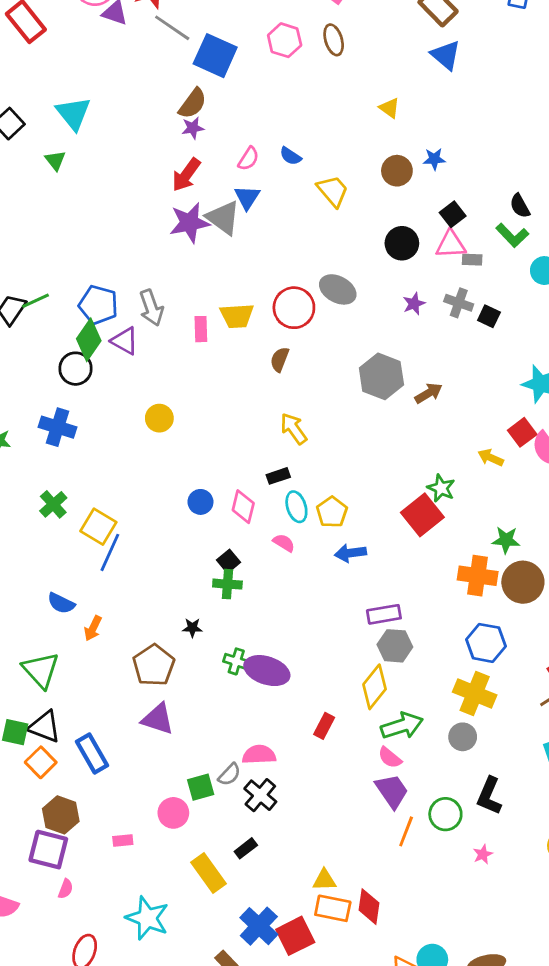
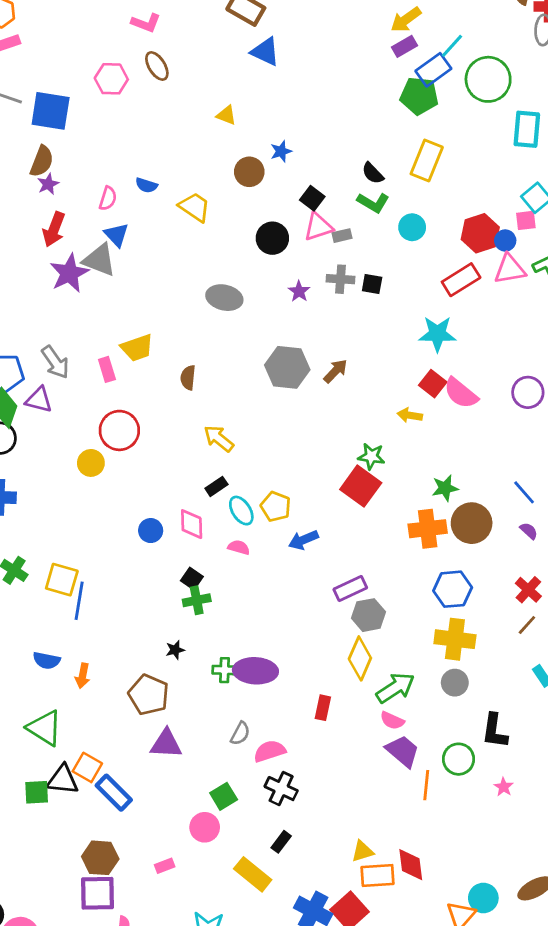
red circle: (294, 308) -> (119, 430), moved
orange square: (41, 762) -> (87, 767), moved
gray semicircle: (229, 774) -> (240, 733), moved

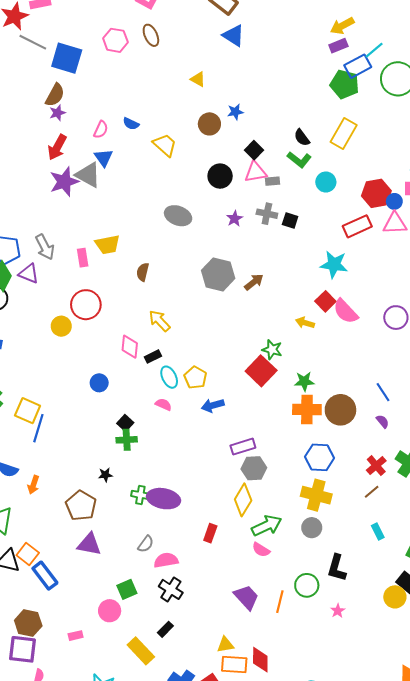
green star: (445, 488) -> (304, 381), moved
pink diamond: (192, 524) -> (130, 347), moved
purple trapezoid: (403, 751) -> (246, 597), moved

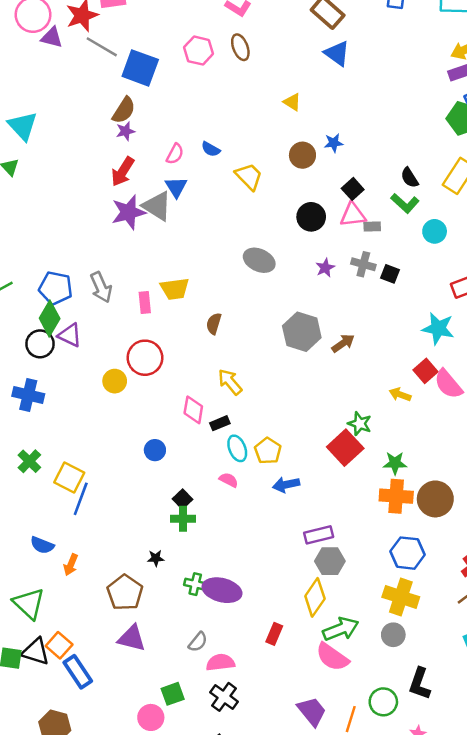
purple triangle: (29, 274) -> (70, 335), moved
pink semicircle: (261, 550) -> (332, 657), size x1.6

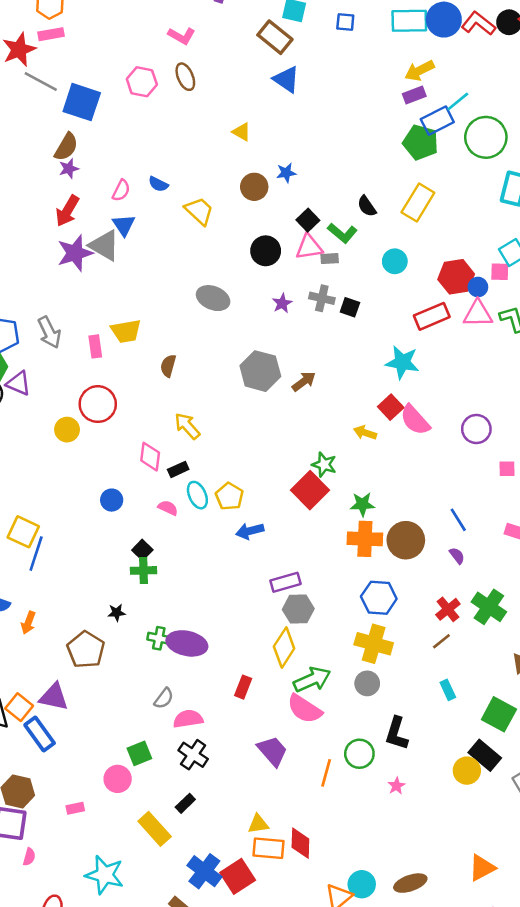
green L-shape: (405, 203) -> (342, 233), moved
pink semicircle: (229, 480) -> (168, 508), moved
purple triangle: (132, 638) -> (54, 697), moved
purple trapezoid: (312, 711) -> (272, 751), moved

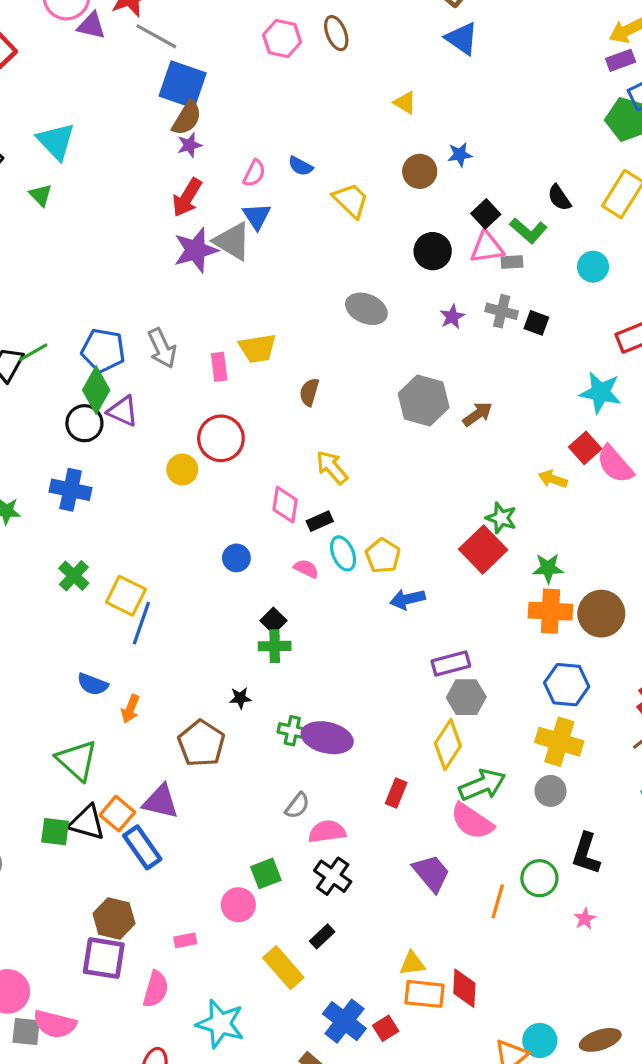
blue square: (82, 102) -> (183, 84), moved
pink semicircle: (29, 857) -> (156, 989), moved, size x1.6
red square: (238, 876) -> (386, 1028), size x0.6

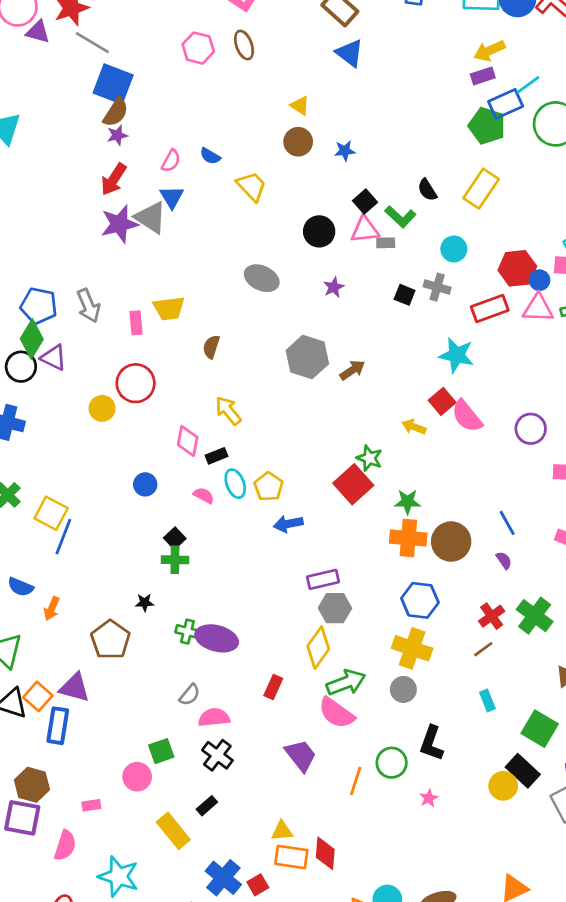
brown circle: (420, 171) -> (298, 142), moved
gray cross: (502, 311) -> (437, 287), moved
blue rectangle: (142, 847) -> (58, 726), turned 42

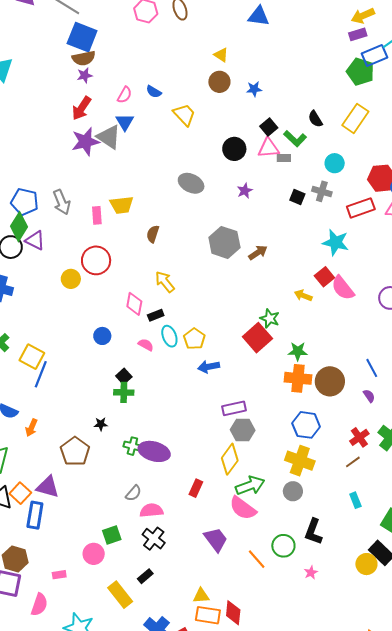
blue triangle: (350, 53) -> (259, 16), turned -30
brown semicircle: (116, 112) -> (84, 58), turned 45
orange line: (356, 781) -> (257, 559), turned -60

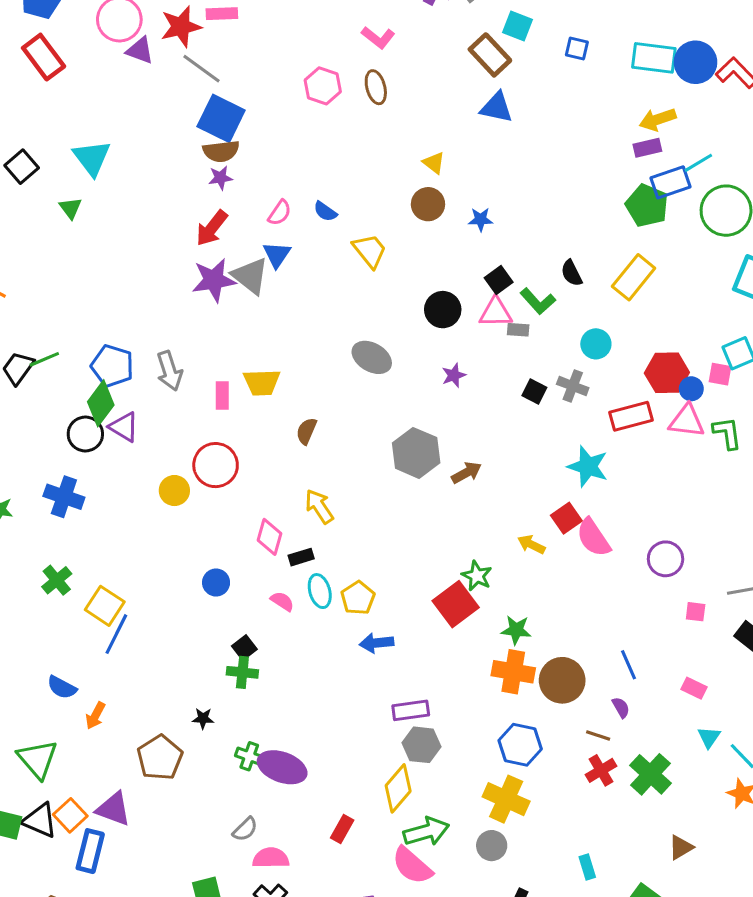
brown line: (353, 462) -> (598, 736), moved, turned 49

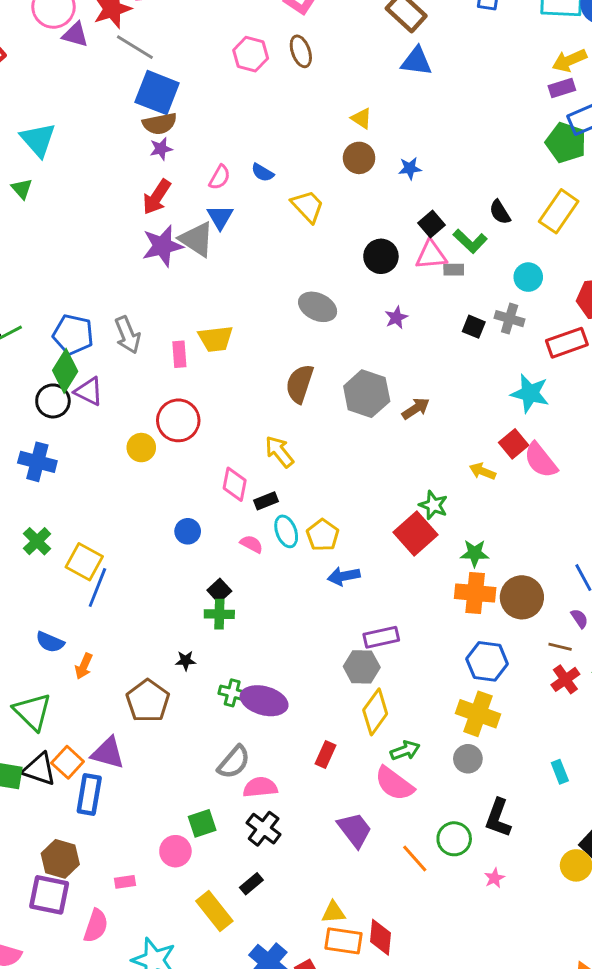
brown semicircle: (306, 431) -> (300, 384), moved, size x1.5
gray hexagon: (421, 745) -> (362, 667), moved
gray semicircle: (245, 829) -> (234, 762), size x1.4
green arrow: (426, 832) -> (405, 751), size x0.7

